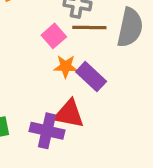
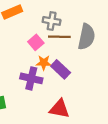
red triangle: (69, 114) -> (59, 109), moved
purple cross: (47, 131) -> (31, 78), moved

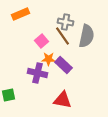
gray cross: (52, 21) -> (66, 22), moved
brown line: (59, 37) -> (62, 36), turned 54

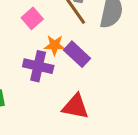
pink square: (42, 41) -> (32, 18), moved

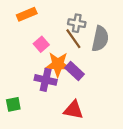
orange star: (55, 45) -> (58, 64), size x1.6

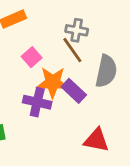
gray semicircle: (100, 39) -> (106, 71), moved
red triangle: (73, 110) -> (96, 140), moved

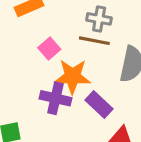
brown line: (72, 50) -> (94, 41), turned -44
purple rectangle: (74, 91) -> (99, 105), moved

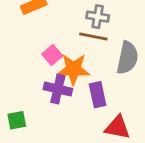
pink square: (49, 48) -> (52, 55), moved
purple rectangle: (99, 105) -> (98, 95), turned 35

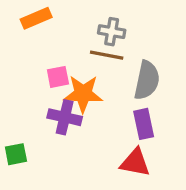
pink square: (52, 55) -> (58, 77), turned 30
purple rectangle: (98, 95) -> (144, 124), moved

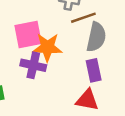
brown line: (107, 55) -> (83, 18), moved, turned -30
pink square: (58, 77) -> (28, 34), size x1.6

